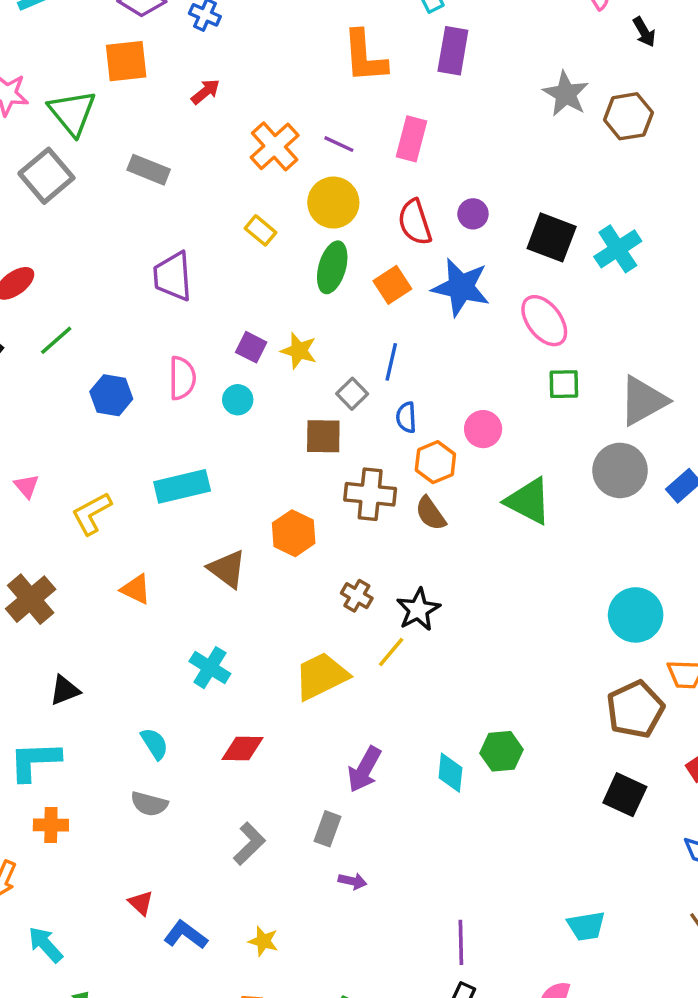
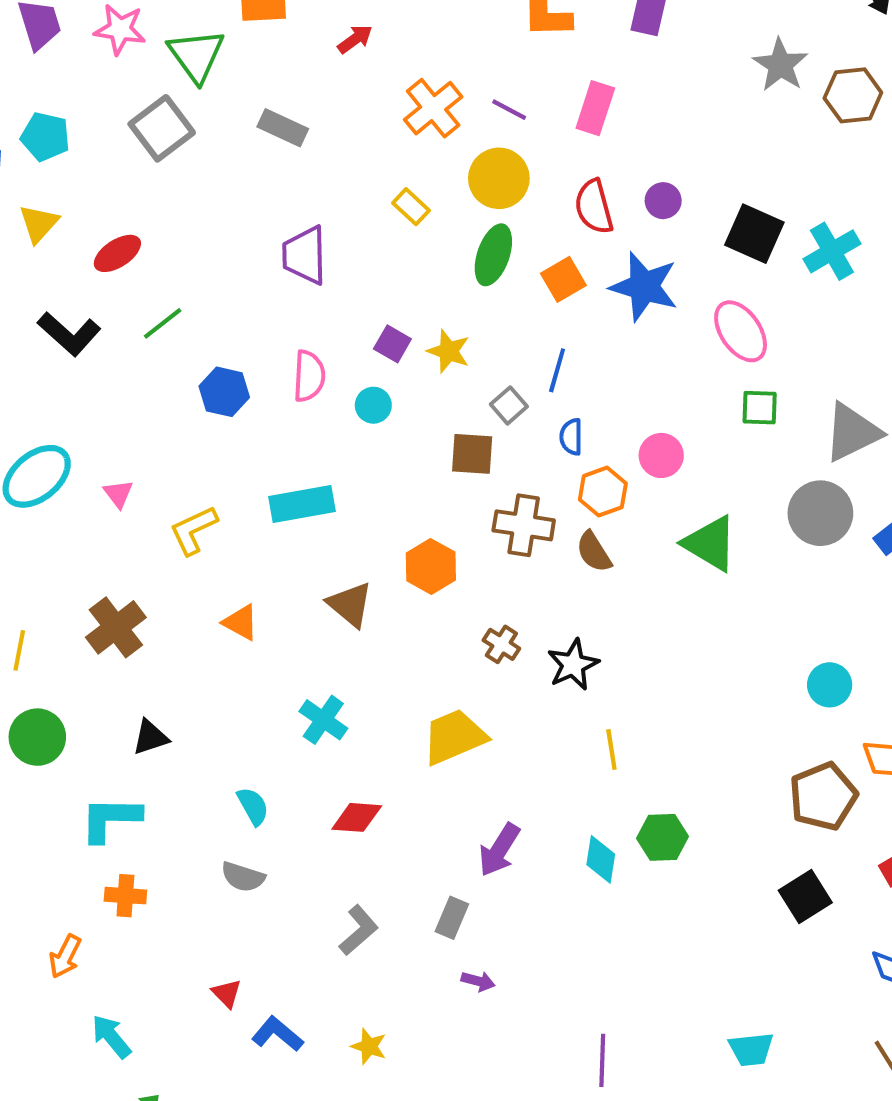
cyan circle: (636, 615) -> (830, 685), size x0.7
yellow line: (391, 652) -> (611, 750), moved, turned -52
black square: (625, 795) -> (805, 897), turned 30

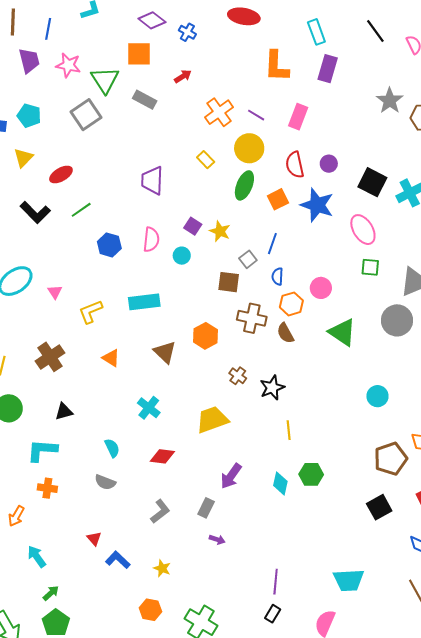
gray rectangle: (283, 128) -> (145, 100), moved
cyan circle: (830, 685) -> (377, 396), moved
cyan trapezoid: (751, 1049) -> (349, 580), size x1.4

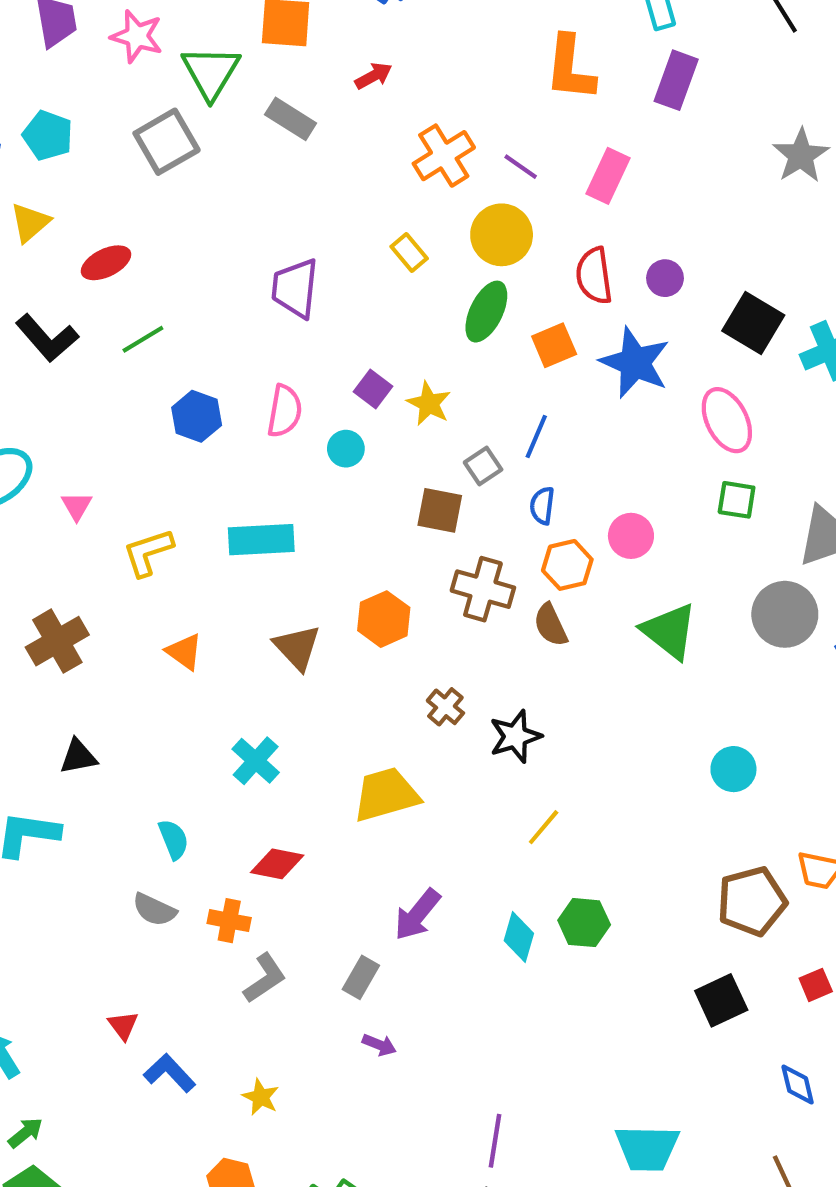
yellow line: (289, 430) -> (544, 827), turned 42
orange cross: (47, 488) -> (229, 921), moved

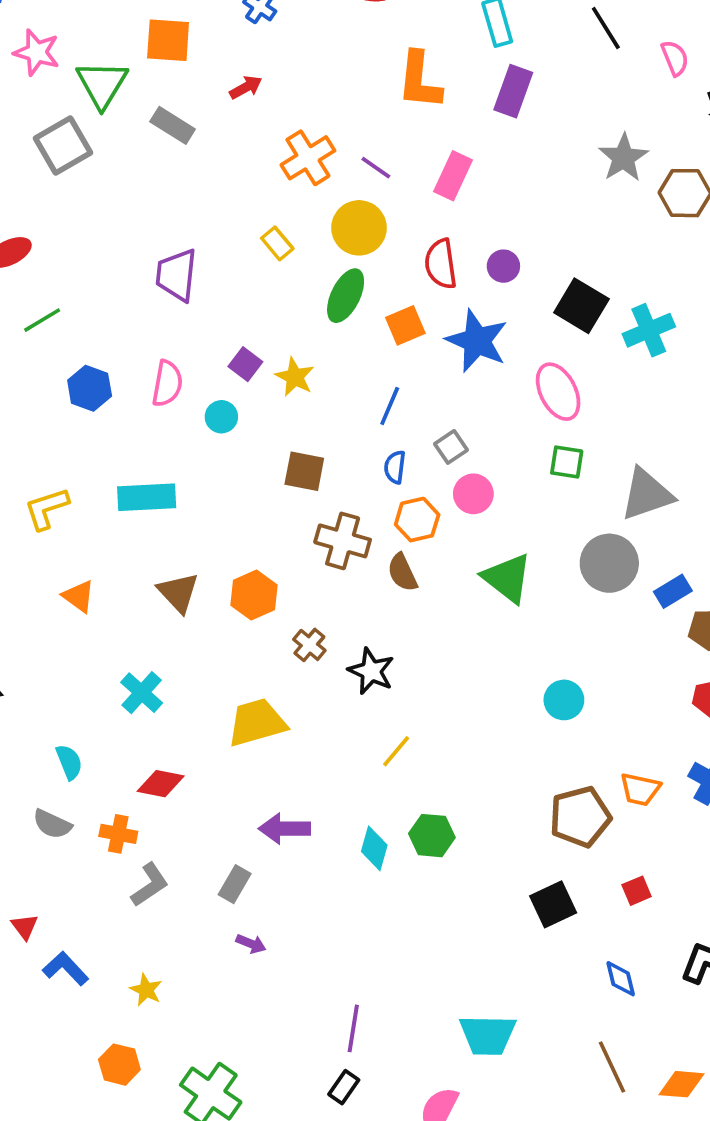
gray square: (483, 466) -> (451, 447), moved
orange hexagon: (384, 619) -> (254, 595), moved
black star: (515, 736) -> (371, 671), turned -30
purple arrow: (417, 915) -> (285, 829), turned 51

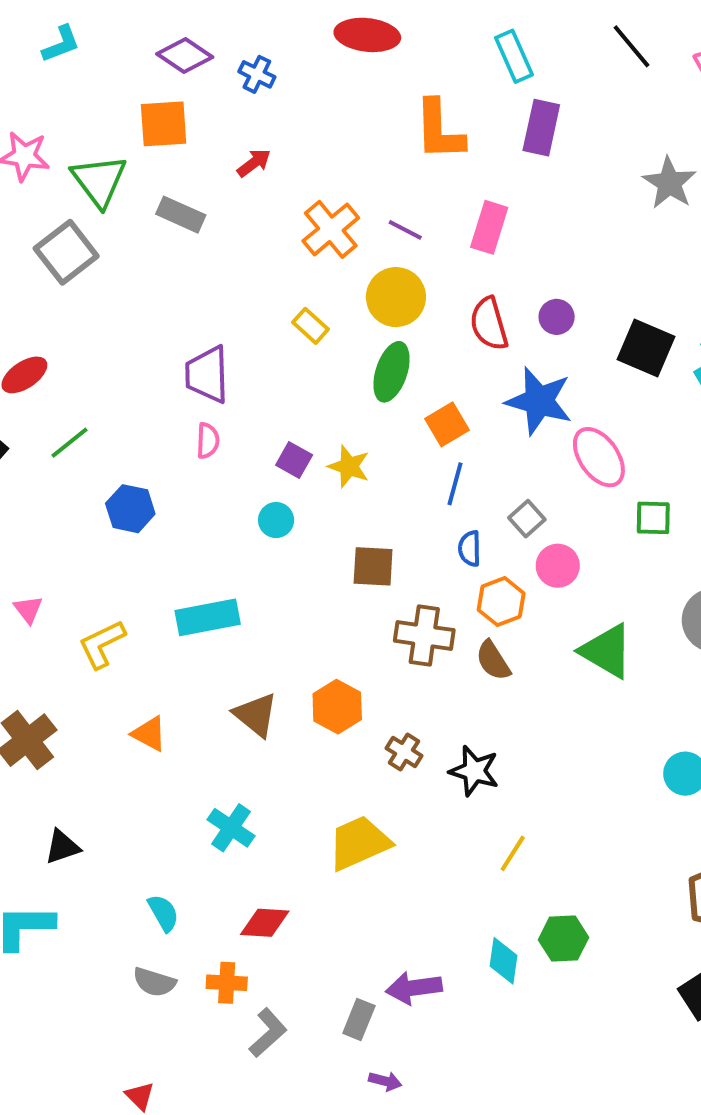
orange square: (405, 325) -> (447, 424), moved
pink semicircle: (167, 384) -> (208, 441), moved, size x0.7
pink ellipse: (558, 392) -> (599, 457), moved
purple arrow: (285, 829) -> (414, 988), moved

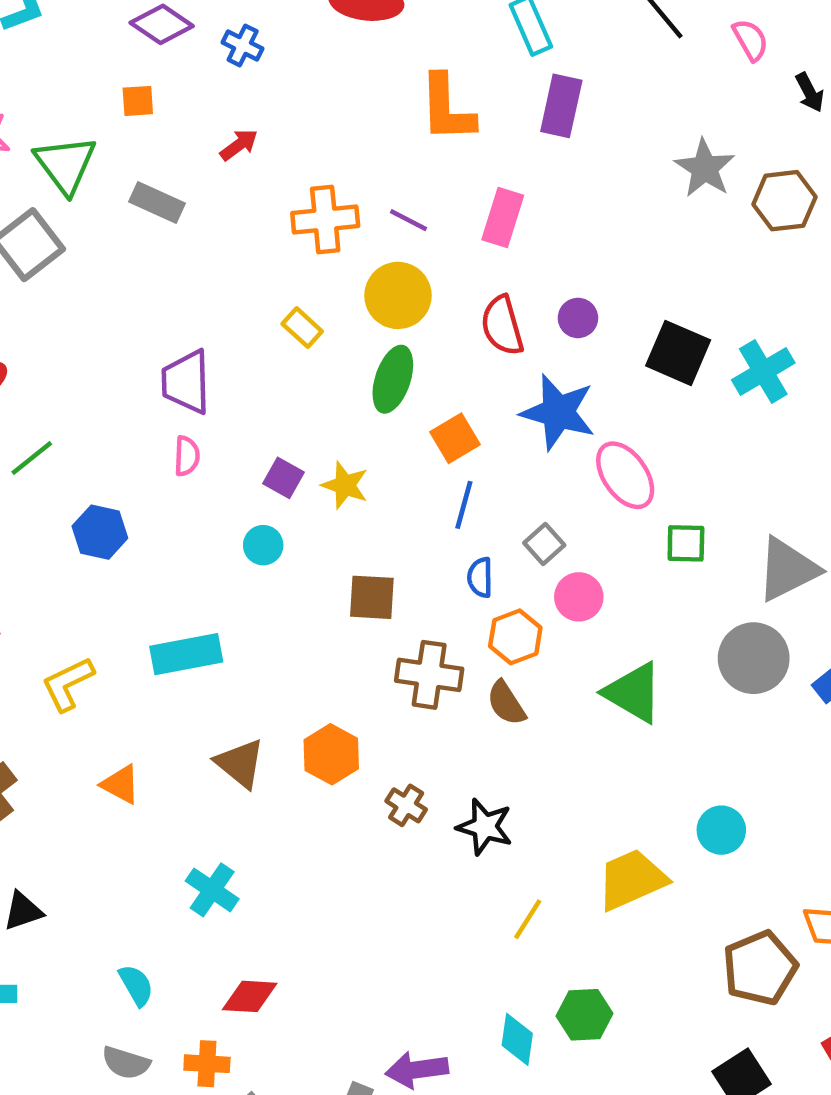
orange square: (164, 124) -> (138, 101), size x0.6
orange cross: (331, 229) -> (325, 219), turned 34
yellow trapezoid: (359, 843) -> (632, 880), moved

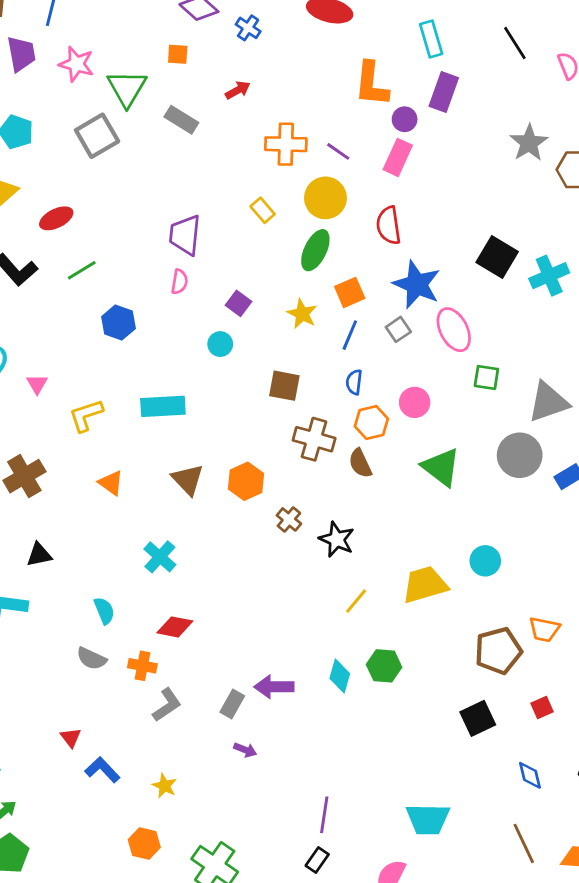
purple circle: (578, 318) -> (405, 119), moved
yellow star: (345, 485) -> (302, 314), moved
gray square: (544, 544) -> (398, 329), moved

